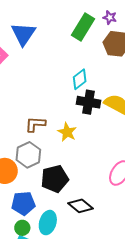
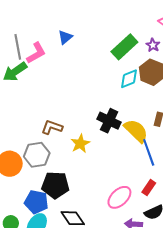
blue triangle: (23, 34) -> (65, 37), size x0.6
cyan diamond: (80, 79) -> (129, 79), moved
blue pentagon: (23, 203) -> (36, 202), moved

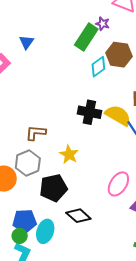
purple star: (153, 45) -> (103, 24), moved
yellow star: (80, 144) -> (69, 154), moved
blue pentagon: (36, 202) -> (25, 221), moved

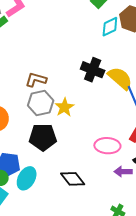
gray hexagon: (28, 163) -> (41, 103), moved
pink ellipse: (118, 184) -> (107, 146), turned 50
black diamond: (78, 216) -> (73, 179), moved

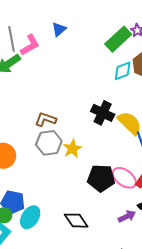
black pentagon: (43, 137) -> (101, 178), moved
pink ellipse: (107, 146) -> (124, 178), moved, turned 30
purple arrow: (123, 172) -> (127, 216), turned 150

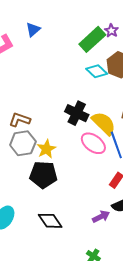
cyan diamond: (123, 71) -> (97, 71), turned 65
black pentagon: (101, 178) -> (43, 175), moved
pink ellipse: (124, 178) -> (93, 143), moved

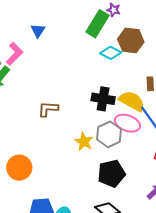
brown L-shape: (20, 120) -> (48, 109), moved
gray hexagon: (23, 143) -> (109, 134), moved
black pentagon: (43, 175) -> (111, 173), moved

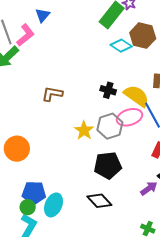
blue triangle: (38, 31) -> (43, 15), moved
black cross: (103, 99) -> (108, 90), size x0.7
pink ellipse: (127, 123) -> (129, 117), turned -45

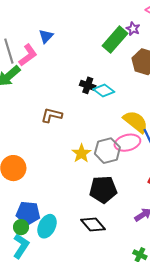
cyan diamond: (121, 46) -> (104, 91), moved
black cross: (108, 90) -> (88, 85), moved

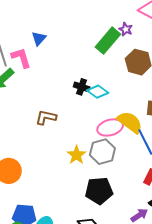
pink L-shape: (28, 55) -> (21, 58), turned -70
pink ellipse: (127, 143) -> (110, 127), moved

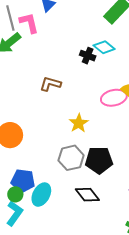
cyan diamond: (98, 92) -> (104, 47), moved
gray hexagon: (102, 152) -> (71, 158), moved

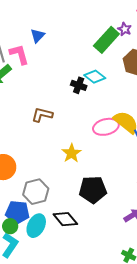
gray hexagon: (71, 158) -> (36, 192), moved
black diamond: (87, 195) -> (65, 219), moved

